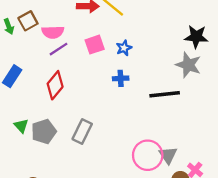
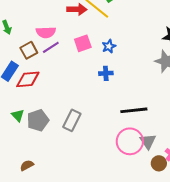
brown square: (28, 21) -> (29, 50), moved
red diamond: (55, 85) -> (28, 79), moved, turned 45
black line: (165, 94) -> (134, 110), moved

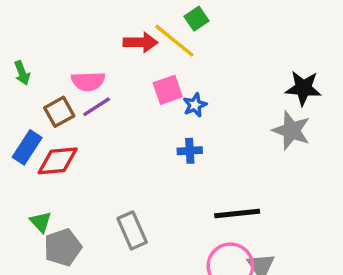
pink square: (83, 43) -> (168, 90), moved
gray pentagon: (38, 120) -> (63, 247), moved
gray rectangle: (72, 120) -> (132, 230), turned -50

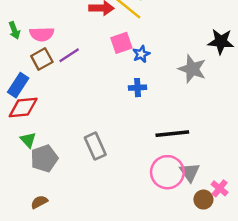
pink semicircle: (88, 81) -> (42, 34), moved
gray star: (291, 130) -> (192, 69), moved
red diamond: (58, 161) -> (23, 108), moved

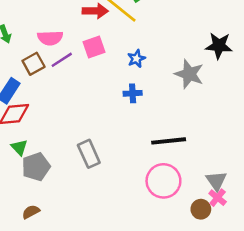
pink semicircle: (42, 34) -> (50, 38), moved
pink square: (121, 43) -> (94, 47), moved
gray triangle: (190, 172) -> (216, 181), moved

